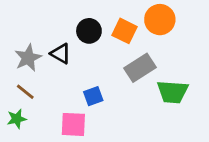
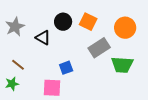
orange circle: (160, 20) -> (125, 28), moved
gray star: (28, 58) -> (15, 27), moved

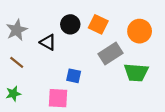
brown line: (18, 65) -> (17, 62), moved
blue square: (66, 68) -> (74, 76), turned 32

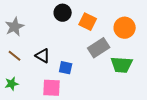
black circle: (70, 24) -> (63, 13), moved
black triangle: (48, 42) -> (43, 56), moved

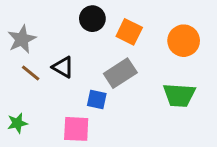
gray rectangle: (99, 48) -> (120, 73), moved
brown line: (15, 56) -> (31, 73), moved
black triangle: (43, 56) -> (63, 67), moved

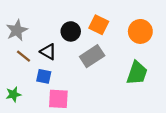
black circle: (92, 19) -> (71, 31), moved
green trapezoid: (179, 95) -> (137, 73), turned -75
blue square: (97, 100) -> (44, 76), moved

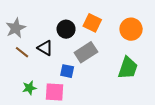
blue square: (44, 76) -> (67, 71), moved
green star: (13, 94) -> (29, 88), moved

